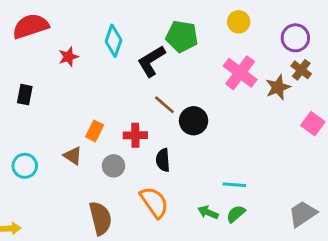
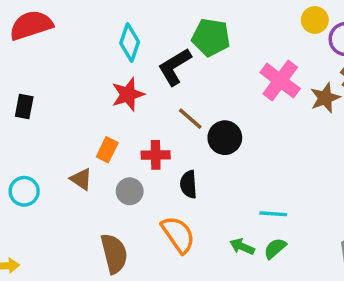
yellow circle: (239, 22) -> (315, 20), moved
red star: (68, 57) -> (128, 94), moved, size x1.4

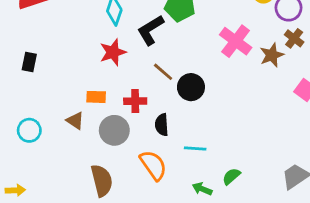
orange rectangle: (107, 150) -> (96, 97), turned 66
gray circle: (130, 191) -> (114, 130), size x1.4
cyan line: (273, 214) -> (195, 148), moved
green arrow: (242, 247) -> (202, 189), moved

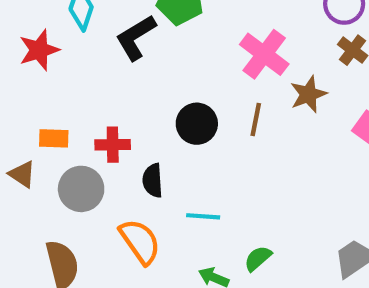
red star: (113, 52) -> (39, 50), moved
brown star: (272, 55) -> (308, 94), moved
brown line: (163, 72) -> (256, 119), moved, turned 60

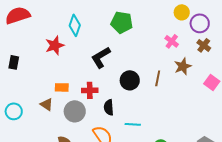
black L-shape: (136, 37) -> (101, 57), moved
pink cross: (264, 54) -> (172, 41), moved, size x0.6

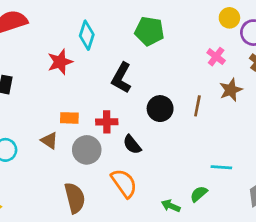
black L-shape: (101, 57) -> (121, 78), turned -30
black semicircle: (109, 107) -> (132, 145), turned -35
cyan line: (133, 124) -> (221, 167), moved

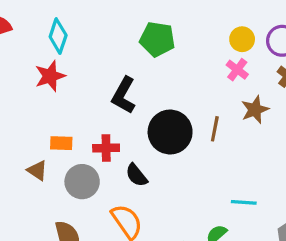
yellow circle: (229, 18) -> (242, 39), moved
cyan diamond: (87, 35) -> (58, 36), moved
black circle: (160, 109) -> (170, 132), size x1.4

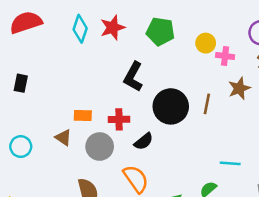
yellow circle: (242, 39) -> (206, 43), moved
pink cross: (237, 70) -> (225, 56), turned -30
red star: (50, 76) -> (113, 28), moved
black semicircle: (136, 175) -> (144, 141), turned -90

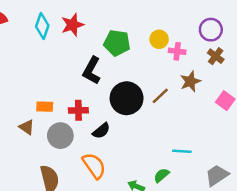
green pentagon: (160, 31) -> (117, 43), moved
brown line: (207, 104) -> (160, 96), turned 36

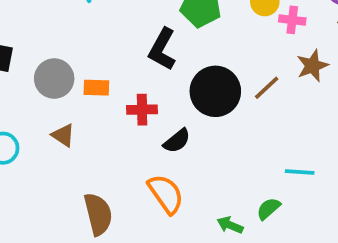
orange rectangle: (45, 107) -> (96, 88), moved
gray circle: (60, 136) -> (54, 79), moved

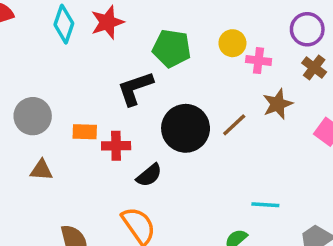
black L-shape: (162, 49) -> (135, 88), turned 42
orange rectangle: (96, 88) -> (85, 132), moved
brown triangle: (63, 135) -> (41, 170), turned -30

